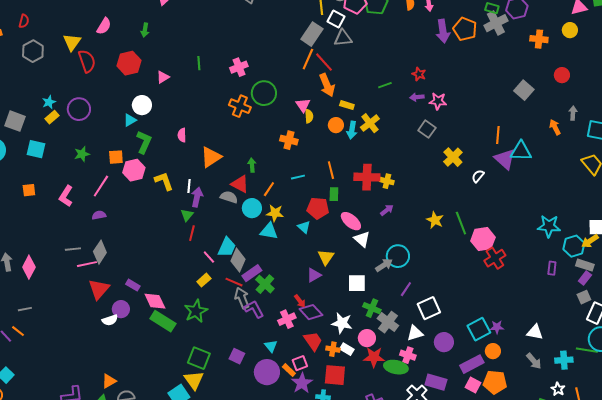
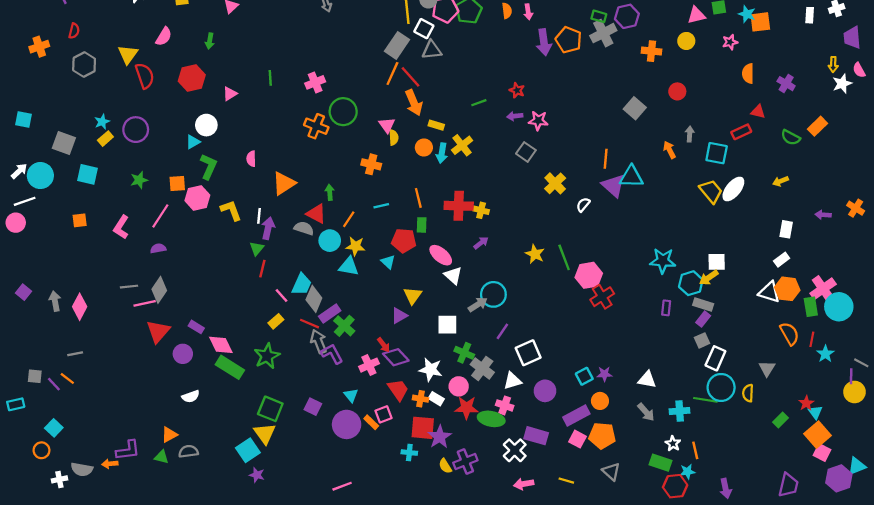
white semicircle: (110, 320) -> (191, 396), moved
cyan square: (479, 329) -> (584, 376), size x0.7
purple star: (302, 383) -> (440, 437), moved

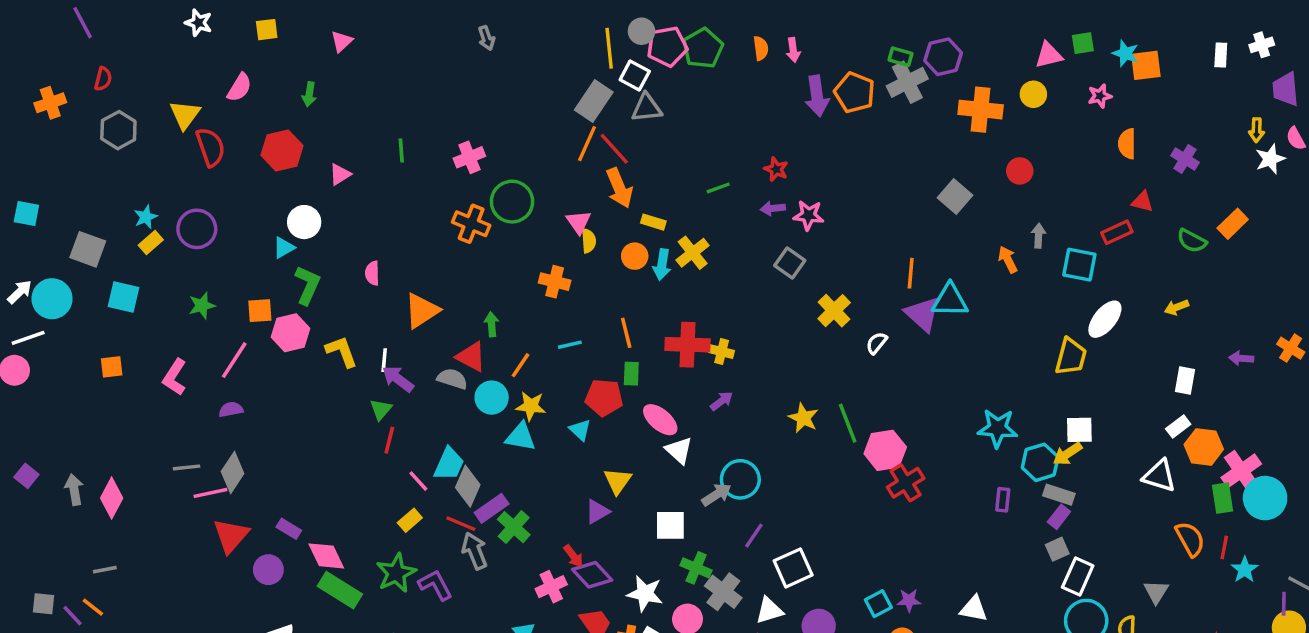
orange cross: (652, 51) -> (981, 110), size x1.4
yellow trapezoid: (711, 191) -> (1071, 357), moved, turned 55
purple arrow: (268, 228) -> (398, 379), turned -65
orange hexagon: (787, 289) -> (1204, 447), moved
purple L-shape: (332, 354) -> (435, 585), moved

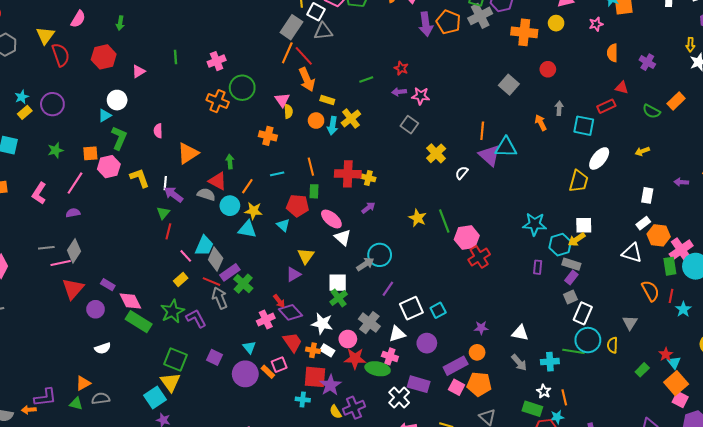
green cross: (696, 568) -> (339, 298), moved, turned 30
cyan square: (878, 604) -> (438, 310), moved

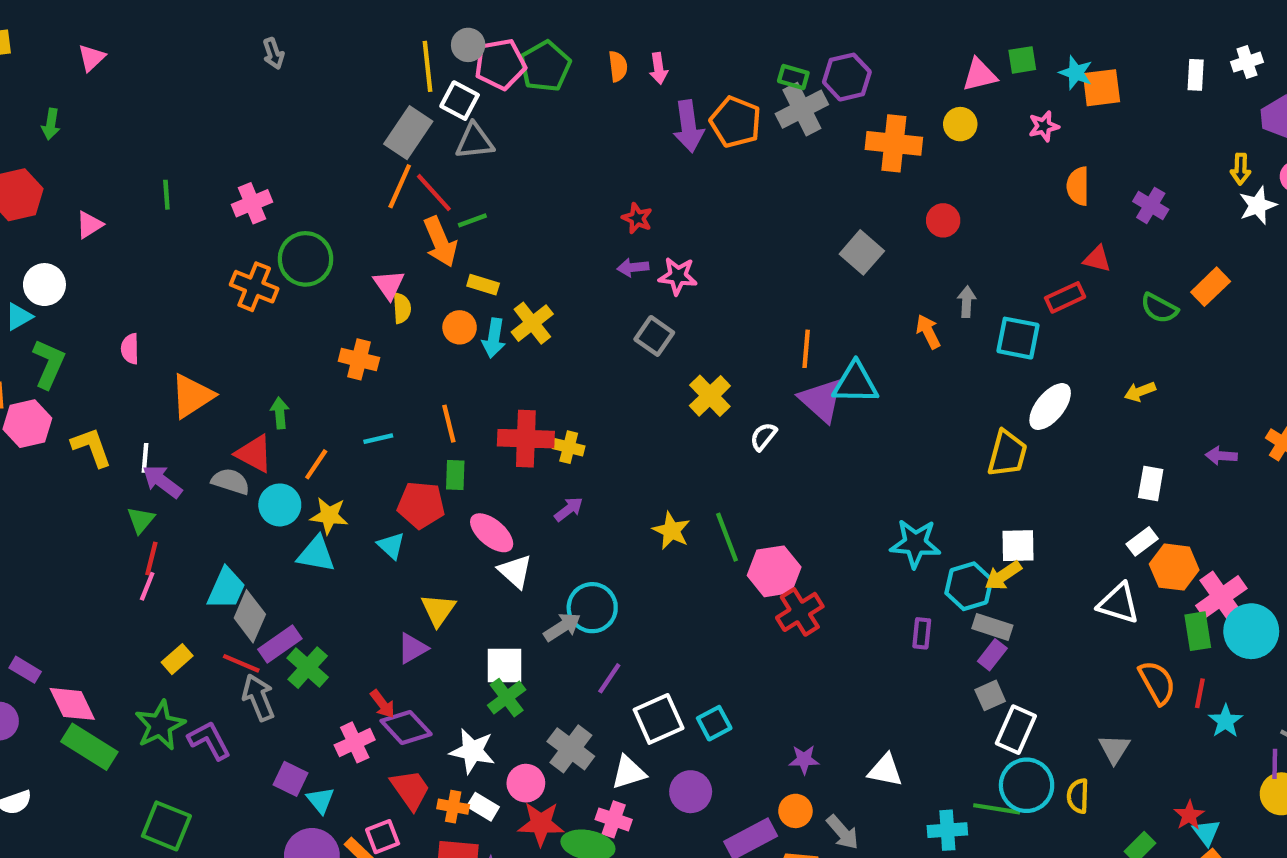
green line: (366, 80) -> (472, 220), moved
pink line: (186, 256) -> (147, 586), moved, turned 64
purple square: (214, 357) -> (291, 779), moved
gray arrow: (519, 363) -> (843, 832), moved

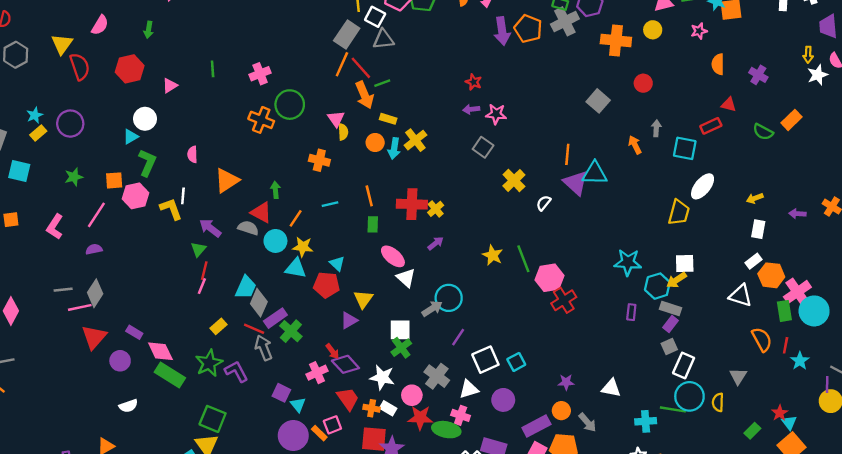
yellow arrow: (1140, 392) -> (755, 198), moved
yellow cross: (569, 447) -> (436, 209), turned 35
white line: (145, 458) -> (183, 196), moved
red pentagon: (421, 505) -> (326, 285), moved

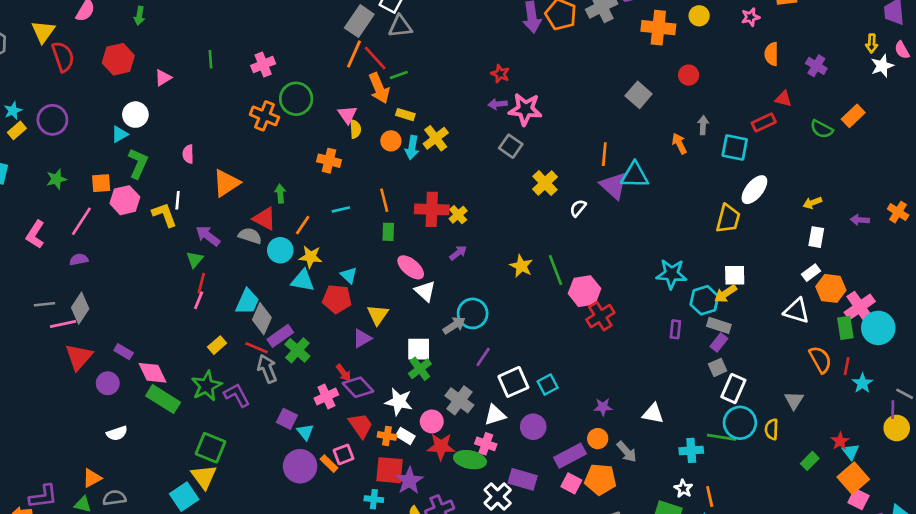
pink star: (496, 114) -> (525, 109), size x1.4

